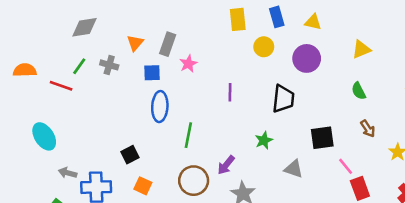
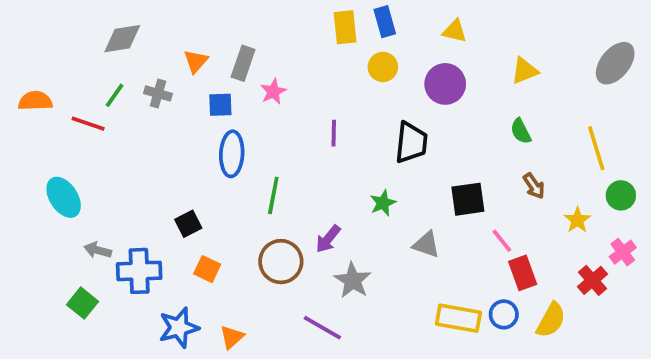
blue rectangle: (277, 17) -> (385, 22), moved

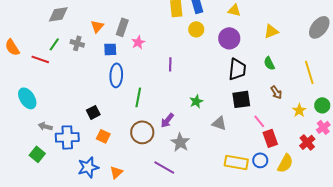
orange semicircle: (35, 101) -> (12, 47), turned -120
black trapezoid: (411, 143) -> (237, 69), moved
green circle: (621, 195) -> (322, 105), moved

